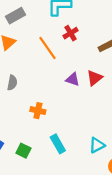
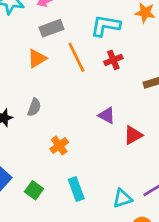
orange line: (48, 48) -> (76, 57), moved
red triangle: (95, 78) -> (133, 135), moved
orange cross: (38, 111) -> (59, 146), turned 32

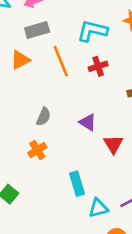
gray semicircle: (34, 107) -> (44, 117), moved
red triangle: (133, 135) -> (113, 144), turned -36
cyan rectangle: (76, 189) -> (77, 184), moved

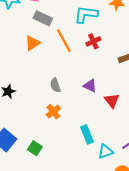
gray rectangle: (37, 30) -> (43, 18), turned 48
gray semicircle: (44, 117) -> (55, 85), turned 144

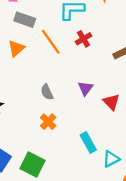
purple triangle: (90, 86) -> (85, 88), turned 48
green square: (35, 148) -> (32, 164), size x1.5

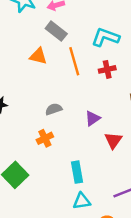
orange triangle: (16, 48) -> (38, 56), turned 36
gray semicircle: (47, 92) -> (54, 109), turned 77
cyan triangle: (111, 159) -> (82, 201), moved

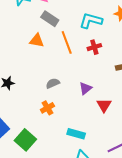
cyan rectangle: (77, 172) -> (76, 134), turned -60

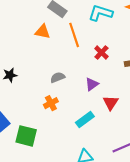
red cross: (94, 47) -> (101, 52), moved, turned -32
cyan rectangle: (76, 134) -> (85, 119), moved, turned -54
green square: (25, 140) -> (26, 136), turned -30

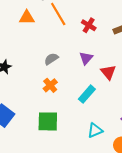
green square: (26, 136) -> (48, 121), moved

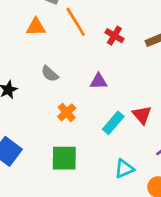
purple triangle: (86, 58) -> (99, 81), moved, turned 48
gray semicircle: (51, 59) -> (50, 74), moved, turned -104
red triangle: (108, 72) -> (142, 115), moved

